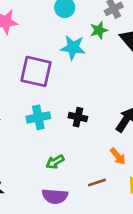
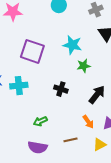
green star: (99, 30) -> (84, 66), moved
cyan star: (73, 48) -> (72, 45), moved
cyan cross: (38, 117) -> (19, 86), moved

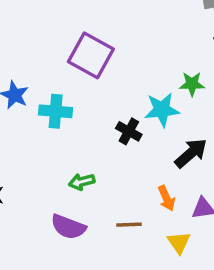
cyan star: (72, 45) -> (162, 110), moved, turned -30
green star: (84, 66) -> (192, 84), moved
yellow triangle: (100, 145) -> (179, 243), turned -48

